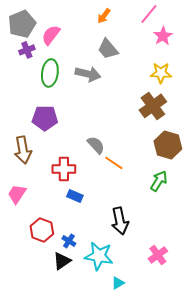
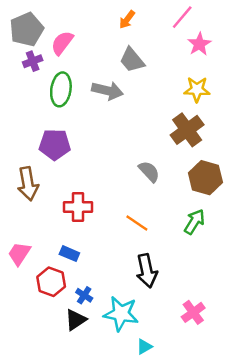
gray semicircle: (96, 145) -> (149, 171), moved
orange line: (114, 163) -> (137, 223), moved
pink trapezoid: (17, 194) -> (19, 254), moved
blue rectangle: (75, 196) -> (69, 254), moved

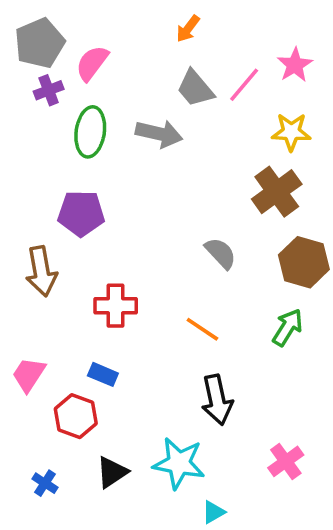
pink line: (182, 17) -> (244, 85), moved
blue cross: (84, 295) -> (45, 483), moved

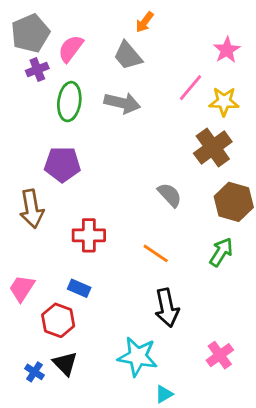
pink line: (244, 85) -> (191, 88), moved
gray trapezoid: (195, 88) -> (128, 56), moved
black triangle: (112, 472) -> (65, 363), moved, turned -40

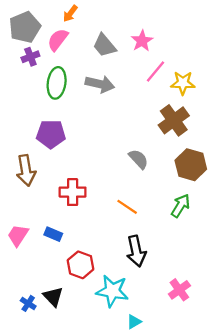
orange arrow: (145, 22) -> (70, 14), moved
pink star: (227, 50) -> (142, 41), moved
blue rectangle: (79, 288) -> (53, 234), moved
red hexagon: (58, 320) -> (80, 265), moved

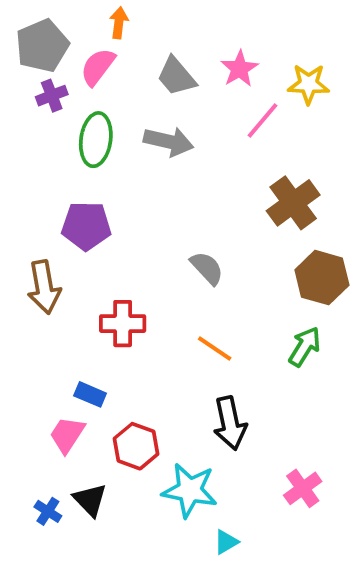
orange arrow: (70, 14) -> (119, 23), turned 150
yellow star: (183, 83) -> (308, 84), moved
gray semicircle: (138, 159) -> (207, 268), moved
pink trapezoid: (18, 235) -> (67, 435), moved

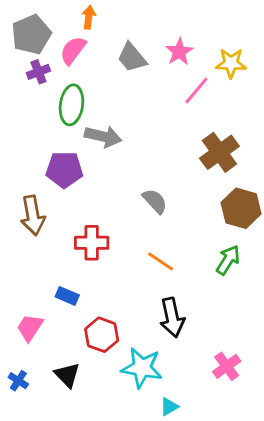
gray arrow: (169, 142) -> (103, 136), moved
pink trapezoid: (67, 435) -> (30, 328), moved
blue cross: (48, 511) -> (18, 381), moved

